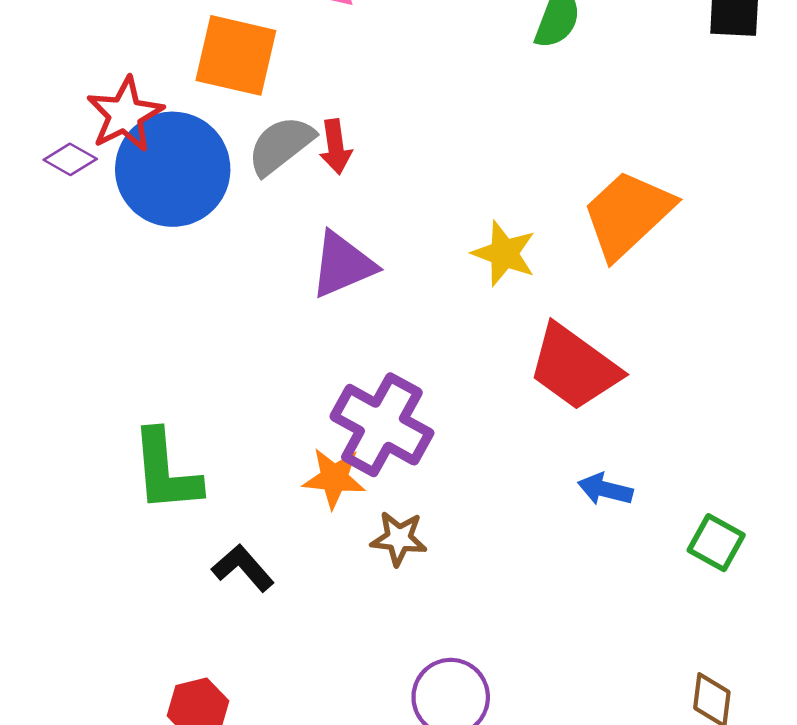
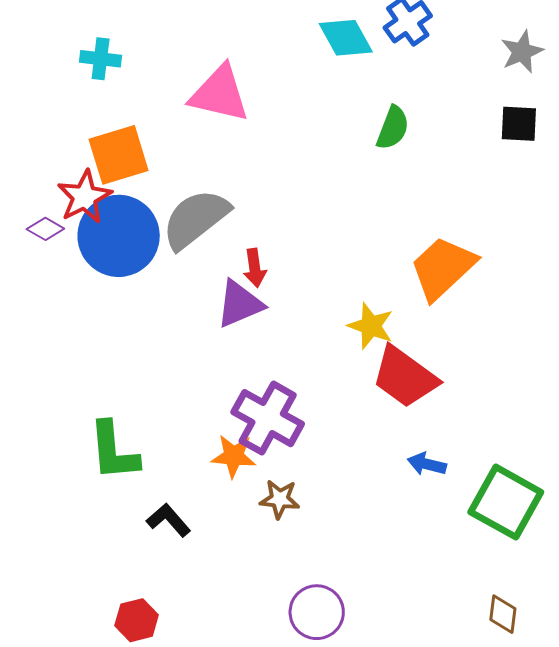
orange square: (236, 55) -> (119, 155), moved, turned -30
gray semicircle: (281, 145) -> (196, 219), size x1.4
red arrow: (336, 147) -> (255, 268), moved
yellow star: (504, 253) -> (371, 326), moved
green square: (716, 543) -> (506, 502), size x1.8

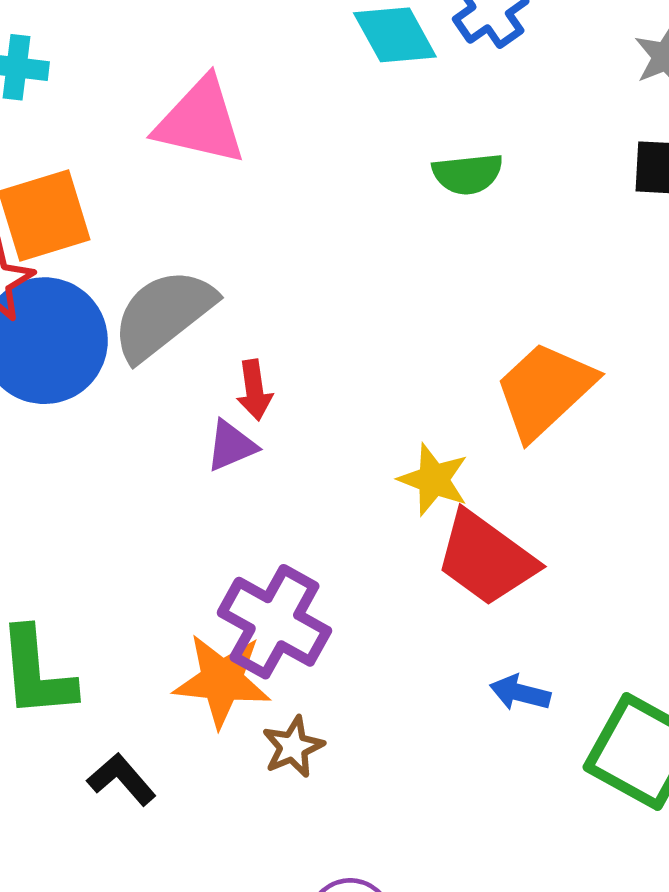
green semicircle: (393, 128) -> (468, 174), turned 63
purple triangle: (240, 304) -> (231, 446), size x0.7
orange star: (234, 456) -> (222, 680), size x1.4
brown star: (280, 499) -> (293, 747), turned -30

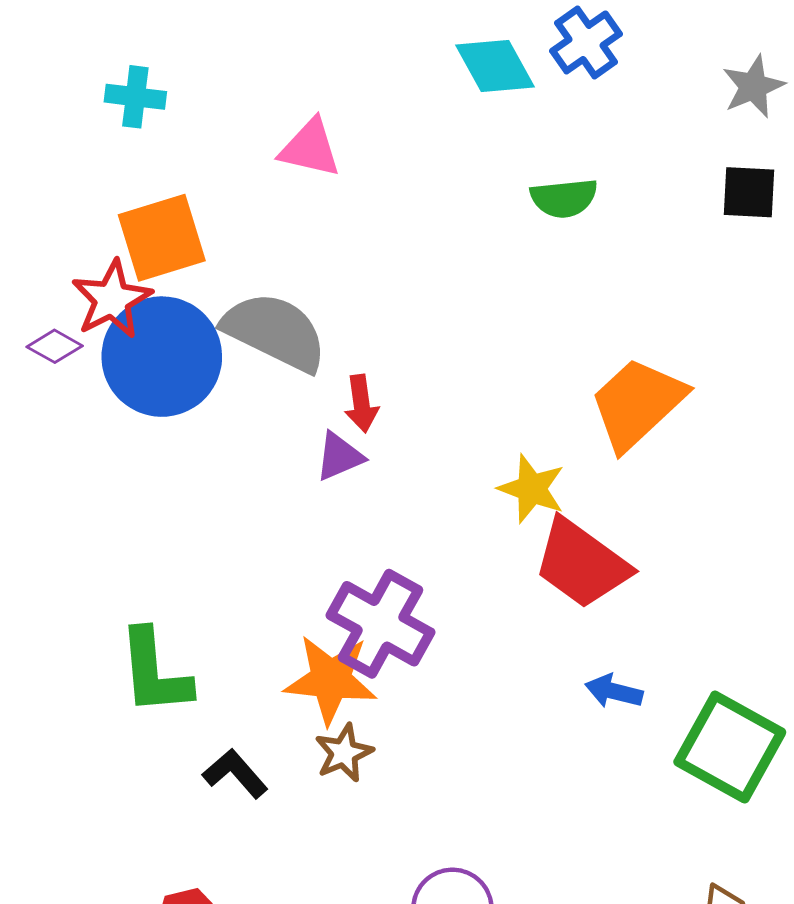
pink triangle: (200, 121) -> (310, 148), size x0.7
gray semicircle: (163, 314) -> (275, 332), turned 64
brown star: (293, 747) -> (344, 753), moved

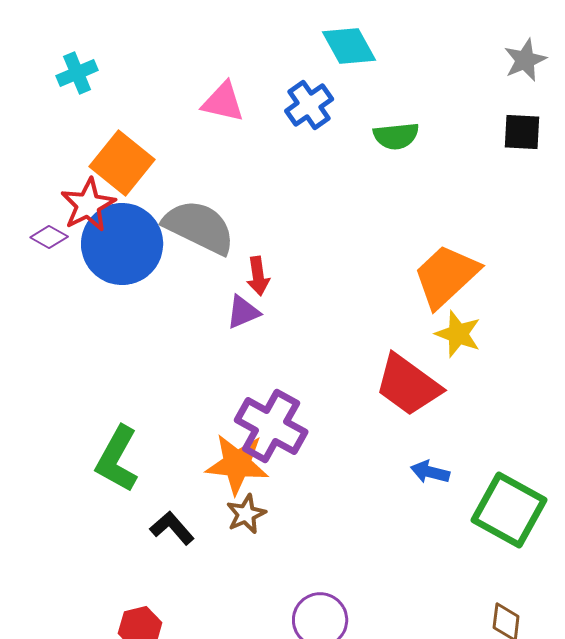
blue cross: (586, 42) -> (309, 105), moved
cyan cross: (135, 97) -> (77, 73), moved, turned -30
orange square: (162, 238) -> (122, 163), turned -34
yellow star: (532, 489) -> (458, 334), moved
green L-shape: (154, 672) -> (117, 459), turned 34

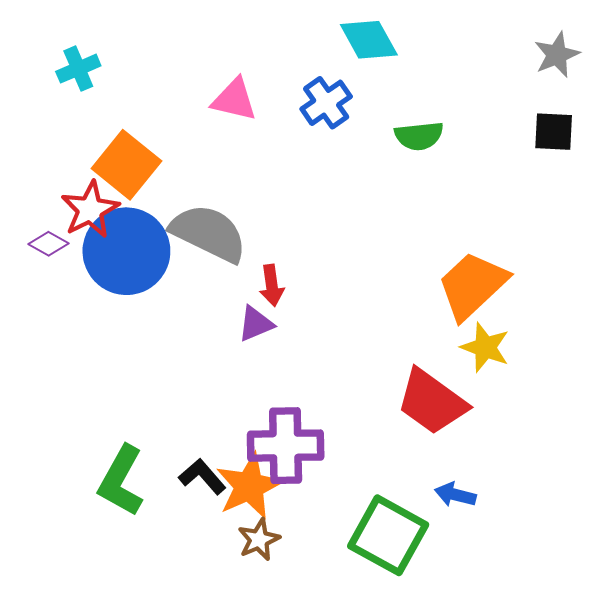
purple cross: (271, 426) -> (286, 446), turned -30
orange star: (237, 464) -> (249, 486), turned -30
green square: (509, 510) -> (388, 535), moved
black L-shape: (172, 528) -> (202, 477), moved

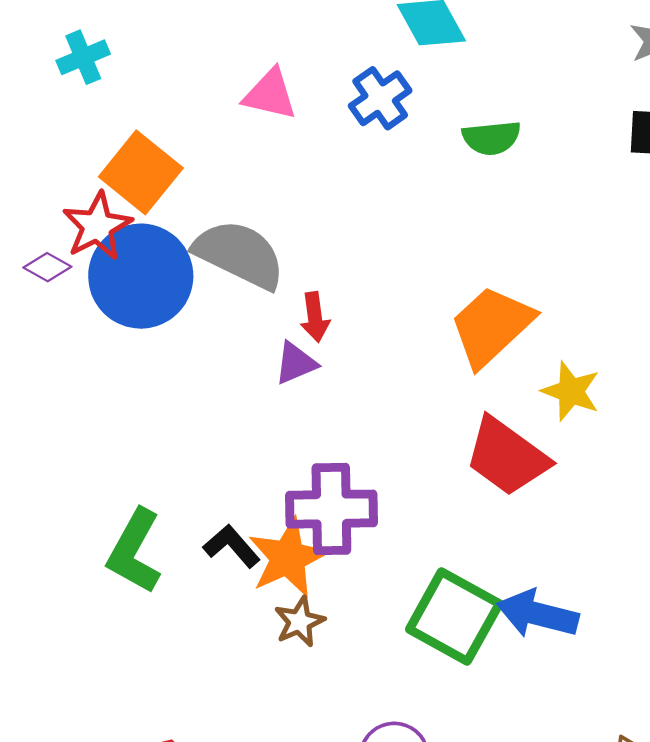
orange trapezoid: (472, 285) -> (491, 326), moved
blue arrow: (455, 495) -> (538, 614), moved, size x1.6

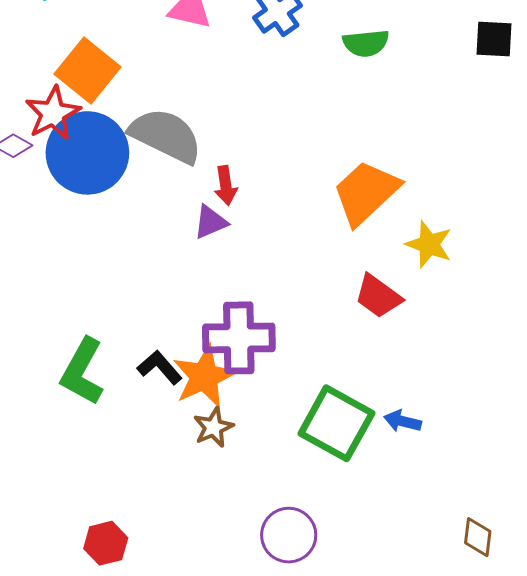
red trapezoid: (507, 457) -> (378, 296), size x0.7
blue arrow: (538, 614) -> (402, 421), size x0.6

